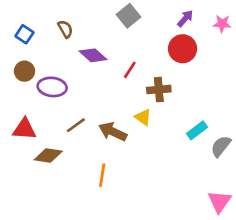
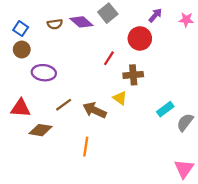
brown semicircle: (65, 29) -> (55, 24), turned 112
red circle: (183, 49) -> (140, 38), moved
purple diamond: (93, 55) -> (81, 22), moved
brown circle: (24, 71) -> (22, 49), moved

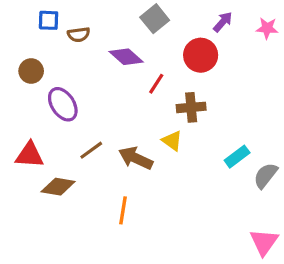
purple diamond: (81, 22) -> (126, 57), moved
blue square: (21, 29) -> (49, 20), moved, turned -32
purple ellipse: (44, 73) -> (63, 104), turned 50

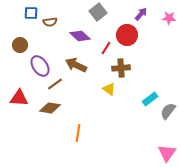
red line: (156, 84) -> (106, 48), moved
brown line: (91, 150) -> (55, 84), moved
brown arrow: (136, 158) -> (76, 65), moved
brown diamond: (58, 187) -> (50, 108), moved

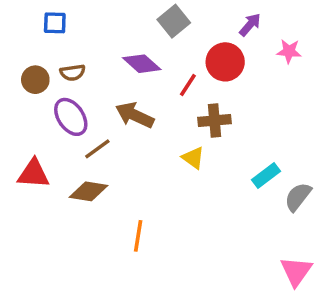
pink star: (169, 18) -> (289, 51), moved
brown semicircle: (50, 22) -> (73, 73), moved

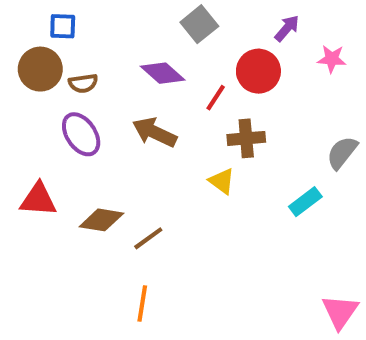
brown circle: (35, 80) -> (40, 69), moved, size x1.4
brown line: (97, 149) -> (148, 238), moved
gray semicircle: (298, 197) -> (342, 153), moved
orange line: (138, 236) -> (142, 304), moved

